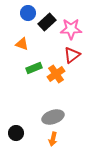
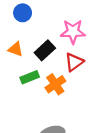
black rectangle: (47, 22) -> (45, 50), moved

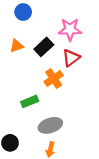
orange triangle: (16, 49) -> (17, 46), turned -40
green rectangle: (30, 77) -> (30, 101), moved

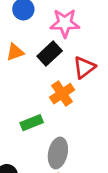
pink star: (70, 29) -> (65, 23), moved
gray ellipse: (50, 125) -> (58, 153), turned -60

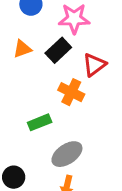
orange cross: (62, 94) -> (71, 92), turned -30
gray ellipse: (58, 153) -> (67, 154), turned 44

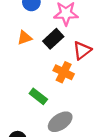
green rectangle: (40, 122) -> (38, 96), turned 60

